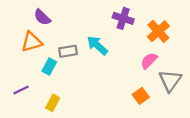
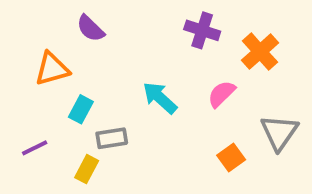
purple semicircle: (42, 17) -> (90, 28), moved
cyan arrow: (97, 45) -> (160, 98), moved
gray rectangle: (68, 51) -> (112, 138), moved
pink semicircle: (149, 61) -> (221, 94), moved

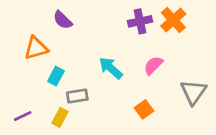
purple cross: (202, 30) -> (140, 21), turned -30
orange cross: (260, 52) -> (173, 20), moved
purple line: (35, 148) -> (23, 116), moved
orange square: (231, 157) -> (144, 109), moved

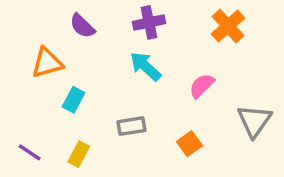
purple cross: (140, 21) -> (149, 22), moved
cyan arrow: (111, 68) -> (145, 66), moved
gray rectangle: (77, 96) -> (131, 126), moved
purple line: (23, 116) -> (30, 152), turned 60

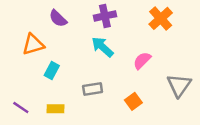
yellow rectangle: (79, 154) -> (55, 109), turned 63

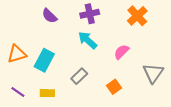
orange triangle: (33, 44) -> (17, 54), moved
cyan rectangle: (52, 70) -> (44, 60), size x1.5
gray rectangle: (93, 89) -> (79, 76), turned -35

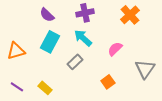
cyan rectangle: (44, 60) -> (50, 42), moved
gray rectangle: (79, 76) -> (75, 62), moved
yellow rectangle: (47, 93) -> (45, 88), turned 40

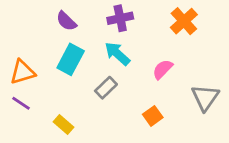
purple line: (17, 87) -> (21, 103), moved

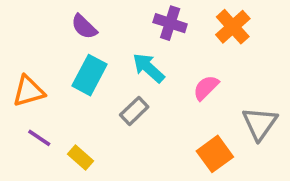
purple cross: (120, 18) -> (170, 23), moved, turned 30
purple line: (21, 103) -> (39, 138), moved
orange square: (153, 116) -> (215, 154), moved, size x1.4

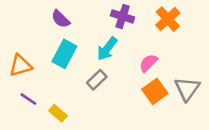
cyan arrow: (149, 68) -> (107, 49), turned -95
orange square: (215, 154) -> (155, 91), moved

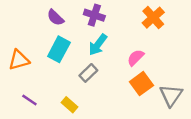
purple cross: (123, 16) -> (94, 15), moved
gray triangle: (187, 89) -> (171, 95), moved
purple line: (28, 99) -> (29, 100), moved
yellow rectangle: (58, 113) -> (70, 105), moved

